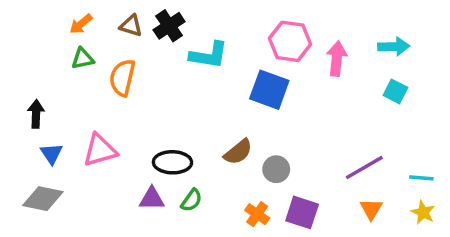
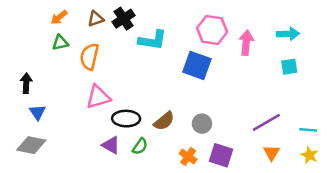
brown triangle: (131, 26) -> (96, 19), turned -36
cyan square: (395, 91) -> (289, 67), turned -36
pink triangle: (100, 150) -> (98, 97), moved
brown semicircle: (238, 152) -> (164, 121), moved
purple triangle: (152, 199) -> (111, 145), turned 30

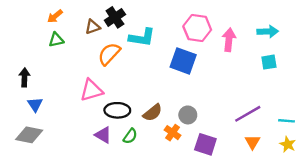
brown triangle: (96, 19) -> (93, 27), moved
orange semicircle: (89, 57) -> (109, 54), moved, turned 30
orange cross: (188, 156) -> (173, 133), moved

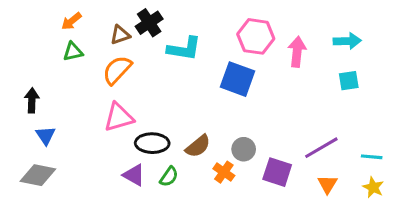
orange semicircle: (109, 54) -> (117, 70), moved
purple square: (205, 144) -> (277, 172), moved

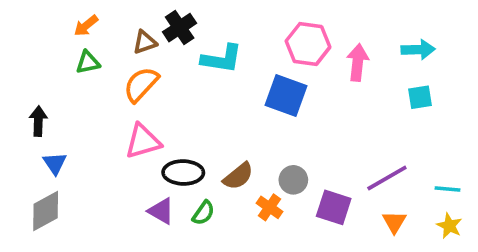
gray diamond: (38, 175) -> (46, 211), turned -40

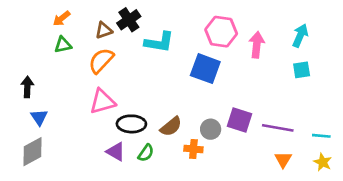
cyan arrow: (418, 50) -> (300, 36), turned -65
purple line: (387, 178) -> (278, 128), turned 40
orange cross: (270, 207) -> (193, 149), turned -30
purple square: (334, 207) -> (240, 120), moved

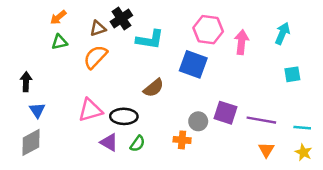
cyan square: (302, 70) -> (292, 74), moved
pink triangle: (102, 101) -> (90, 110), moved
brown semicircle: (171, 127) -> (154, 88), moved

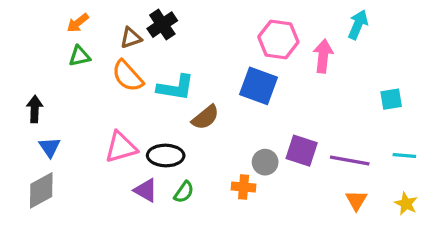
cyan arrow: (282, 33) -> (358, 25), moved
cyan L-shape: (150, 40) -> (176, 88), moved
orange semicircle: (95, 57) -> (128, 76), turned -85
cyan line: (302, 128) -> (404, 156), moved

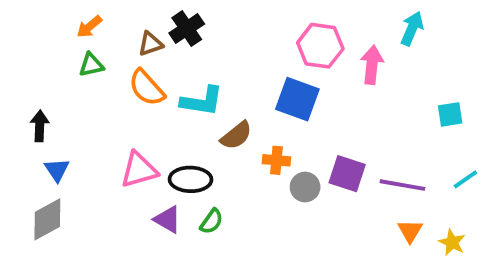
cyan line: (404, 156) -> (465, 179), turned -40
orange cross: (244, 187) -> (276, 160), moved
yellow star: (406, 204) -> (452, 242), moved

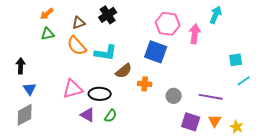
black cross: (187, 29) -> (108, 15), moved
purple square: (347, 174) -> (191, 122), moved
cyan line: (465, 179) -> (244, 81), moved
gray circle: (305, 187) -> (174, 96), moved

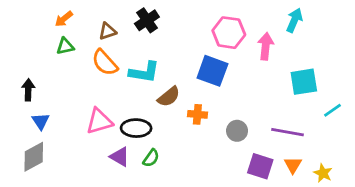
cyan square: (236, 60) -> (304, 82), moved, size x1.5

